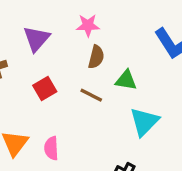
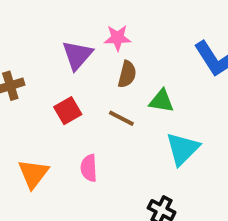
purple triangle: (36, 39) -> (77, 55), moved
pink semicircle: (51, 148) -> (89, 168), moved

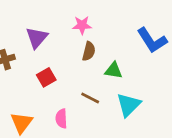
purple triangle: (77, 55) -> (37, 38), moved
brown line: (121, 118) -> (90, 98), moved

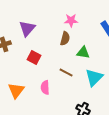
pink star: (82, 25) -> (71, 20), moved
red square: (46, 77) -> (34, 57), turned -32

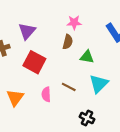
red square: (34, 57) -> (34, 62), size x1.5
brown line: (66, 72) -> (69, 87), moved

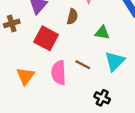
brown semicircle: (68, 42) -> (72, 17), moved
pink semicircle: (46, 94) -> (59, 73), size x1.5

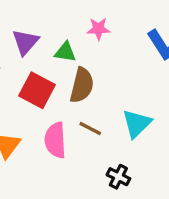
brown semicircle: (72, 17) -> (82, 85), moved, size x1.5
green triangle: (102, 33) -> (65, 52), moved

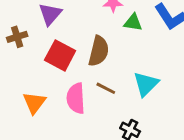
green triangle: (65, 52) -> (133, 23), moved

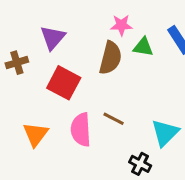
brown semicircle: (99, 51) -> (110, 58), moved
cyan triangle: (146, 84) -> (165, 133), moved

